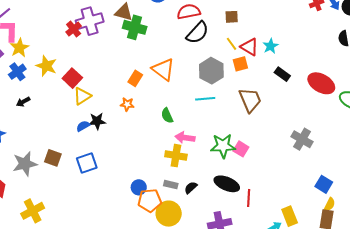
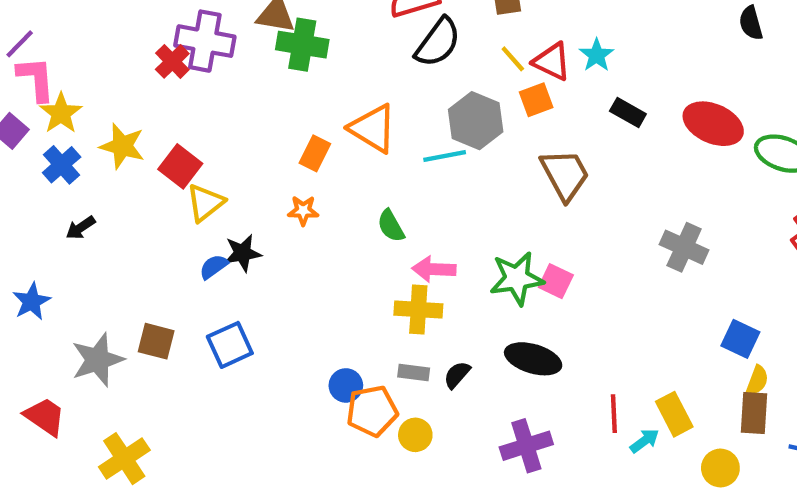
purple cross: (90, 21) -> (205, 41), turned 32
cyan line: (205, 99) -> (445, 156), moved
red line: (249, 198) -> (614, 414), moved
yellow circle: (169, 214) -> (415, 435), size x0.6

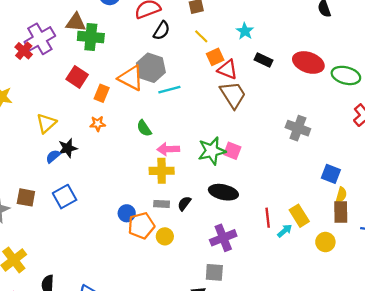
purple cross: (205, 41) -> (40, 39), turned -36
black semicircle: (438, 42) -> (162, 31), size x0.7
red triangle: (552, 62) -> (228, 69), moved
gray hexagon: (476, 121) -> (151, 68), moved
red square: (180, 166) -> (77, 77), moved

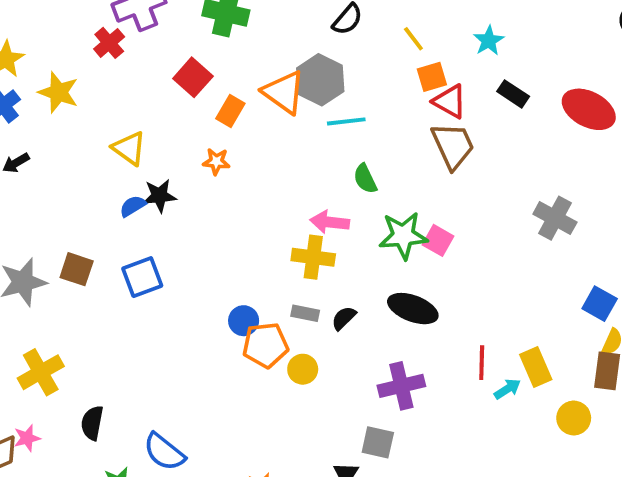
red cross: (24, 51) -> (109, 43), moved
yellow triangle: (46, 123) -> (129, 148), turned -50
green semicircle: (144, 128) -> (365, 179), moved

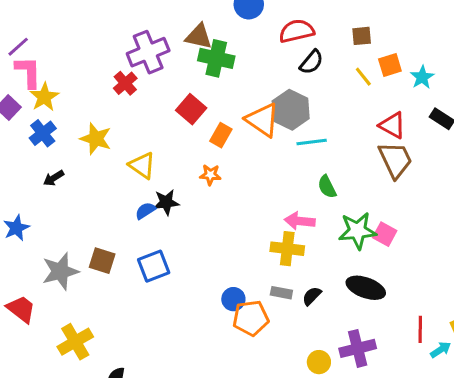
orange square: (432, 77) -> (390, 65), moved
yellow star: (58, 92) -> (96, 139), moved
yellow circle: (303, 369) -> (319, 362), moved

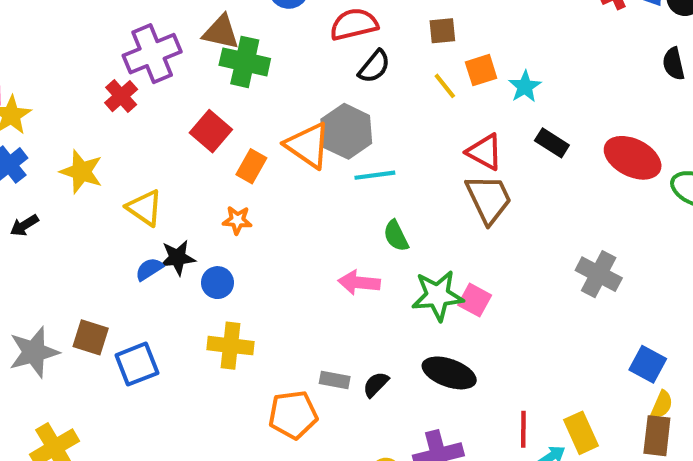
yellow cross: (287, 249) -> (231, 346), moved
blue square: (154, 266) -> (137, 364), moved
blue circle: (233, 299) -> (217, 283), moved

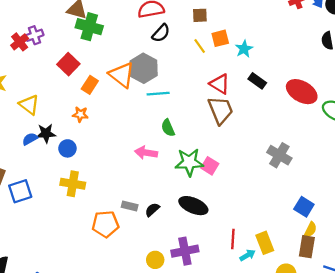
purple cross: (152, 54) -> (34, 35), moved, size x0.6

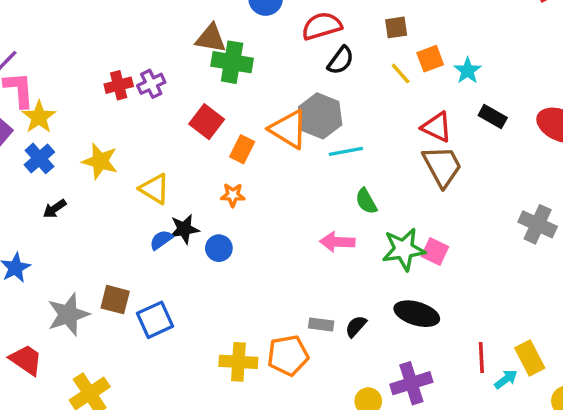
red cross: (20, 42) -> (119, 85), moved, turned 30
yellow cross: (73, 184) -> (238, 362), moved

